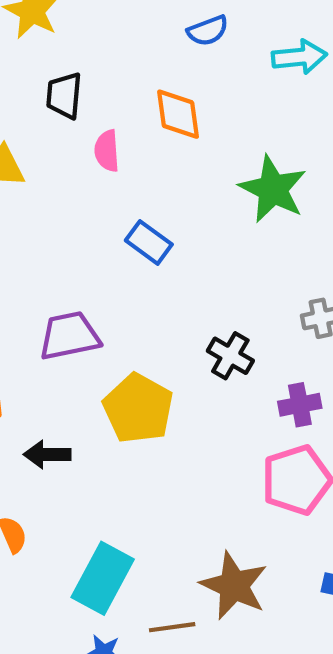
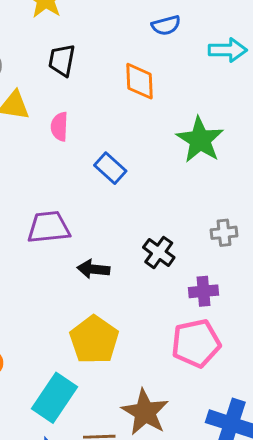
pink semicircle: (107, 151) -> (59, 127), moved
yellow pentagon: (138, 408) -> (94, 340), moved
black arrow: (47, 455) -> (93, 269), moved

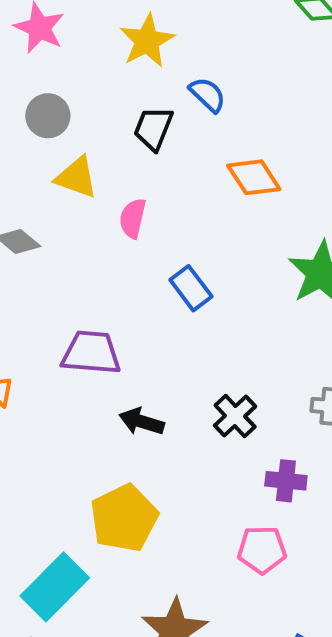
blue semicircle: (166, 25) -> (208, 95), moved, turned -132
orange diamond: (139, 81) -> (254, 177), turned -42
pink pentagon: (196, 343) -> (262, 550), size x0.7

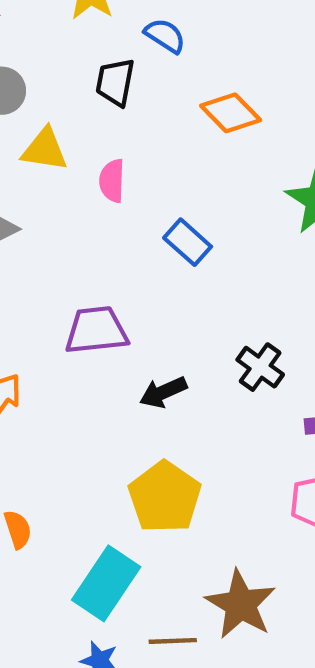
black arrow: (142, 422) -> (163, 392), turned -30

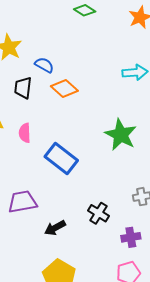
orange diamond: (231, 113) -> (64, 89), moved
blue rectangle: (188, 242) -> (61, 158), size x1.5

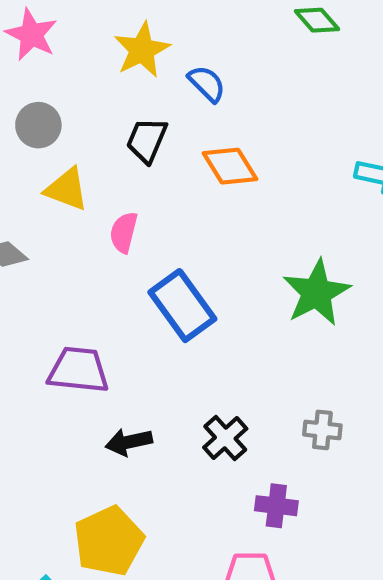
blue semicircle: (44, 65) -> (207, 84), moved

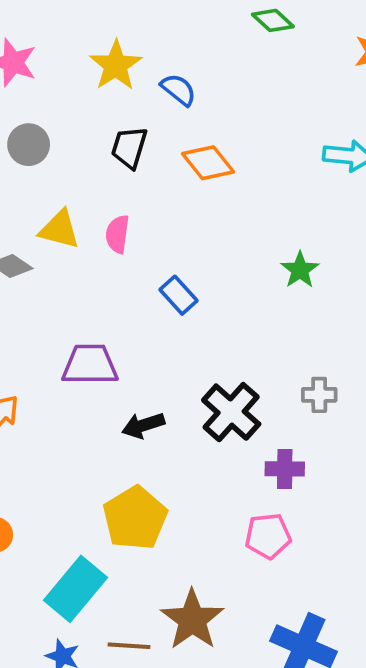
yellow triangle: (67, 189) -> (59, 229), moved
green star: (316, 293) -> (300, 270), size x0.6
blue rectangle: (182, 306) -> (179, 295), size x0.6
black cross: (225, 438) -> (231, 412), size x1.4

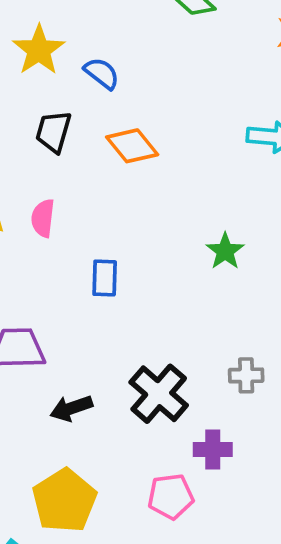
blue rectangle: (179, 295) -> (105, 278), turned 45
pink pentagon: (268, 536) -> (171, 496), moved

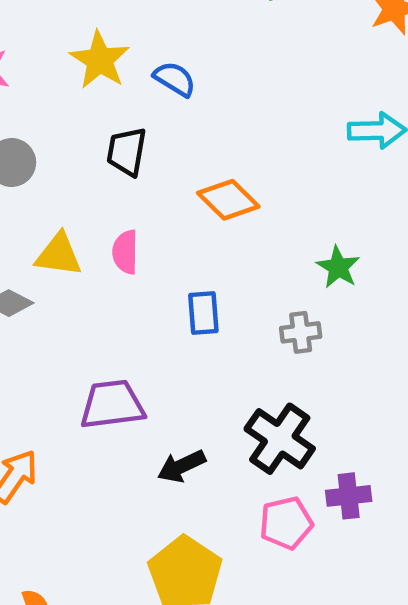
orange diamond: (132, 146) -> (228, 200), moved
gray cross: (246, 375) -> (301, 332), moved
pink pentagon: (171, 496) -> (286, 523), moved

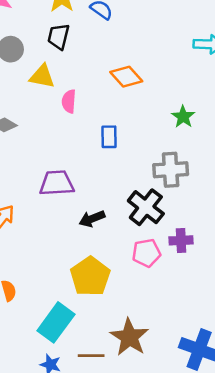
black trapezoid: (127, 152) -> (58, 37), moved
yellow triangle: (59, 255) -> (42, 76), moved
gray cross: (301, 332) -> (171, 170), moved, size x1.6

